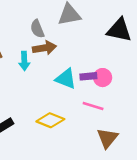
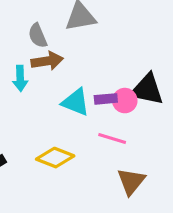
black triangle: (119, 30) -> (147, 89), moved

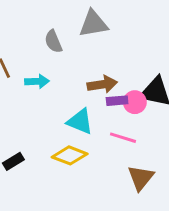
brown arrow: (47, 61) -> (102, 84), moved
cyan arrow: (20, 78) -> (37, 81), turned -90
cyan triangle: (76, 102) -> (80, 121), moved

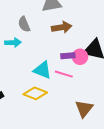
gray semicircle: (53, 41) -> (24, 24), moved
brown arrow: (102, 84) -> (62, 27), moved
pink line: (123, 138) -> (64, 74), moved

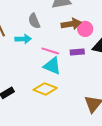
pink circle: (80, 57) -> (85, 29), moved
pink line: (64, 74) -> (50, 51), moved

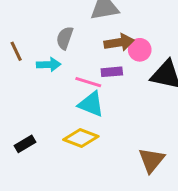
gray semicircle: (34, 21) -> (65, 38), turned 42
purple rectangle: (77, 52) -> (112, 72), moved

